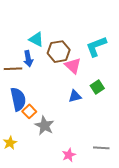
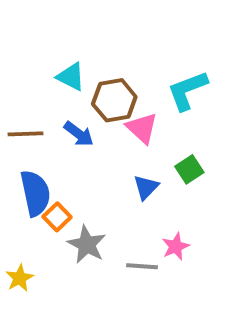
blue arrow: (28, 59) -> (79, 134), moved, turned -42
blue triangle: (75, 96) -> (146, 187), turned -32
gray line: (101, 148) -> (142, 266), moved
pink star: (69, 155) -> (176, 246), moved

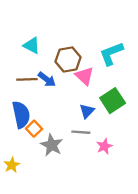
cyan triangle: (71, 77) -> (32, 45), moved
brown line: (25, 134) -> (27, 79), moved
green square: (189, 169) -> (113, 101), size x1.5
gray line: (142, 266) -> (81, 132), moved

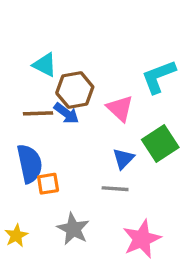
brown hexagon: (68, 59) -> (75, 90), moved
orange square: (34, 129) -> (48, 184), turned 35
gray star: (52, 145) -> (73, 229), moved
pink star: (104, 146) -> (142, 239), moved, size x1.6

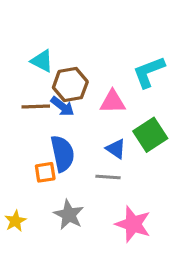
pink triangle: (120, 108) -> (113, 102), turned -44
blue triangle: (123, 159) -> (116, 149), turned -40
blue semicircle: (30, 164) -> (62, 154), moved
pink star: (142, 239) -> (133, 224), turned -30

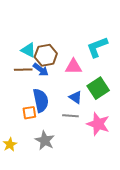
cyan triangle: (42, 61) -> (28, 50), moved
pink star: (133, 224) -> (98, 124), moved

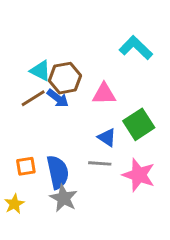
cyan L-shape: (97, 47) -> (136, 48), moved, turned 65
brown line: (23, 70) -> (33, 98), turned -30
blue semicircle: (41, 100) -> (58, 172), moved
orange square: (29, 113) -> (26, 166), moved

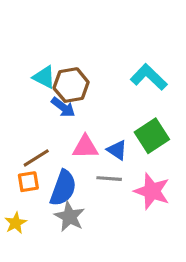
cyan L-shape: (136, 48) -> (149, 77), moved
pink triangle: (104, 94) -> (85, 147), moved
brown line: (33, 98) -> (36, 158), moved
blue semicircle: (58, 172) -> (63, 188), turned 32

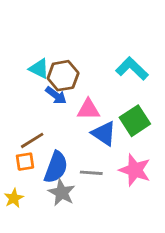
pink triangle: (85, 147) -> (88, 109), moved
blue triangle: (117, 150) -> (104, 133), size x1.4
gray line: (109, 179) -> (91, 173), moved

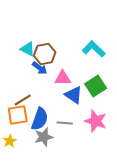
orange square: (25, 162) -> (18, 115), size x1.5
gray star: (62, 193) -> (44, 137), turned 30

